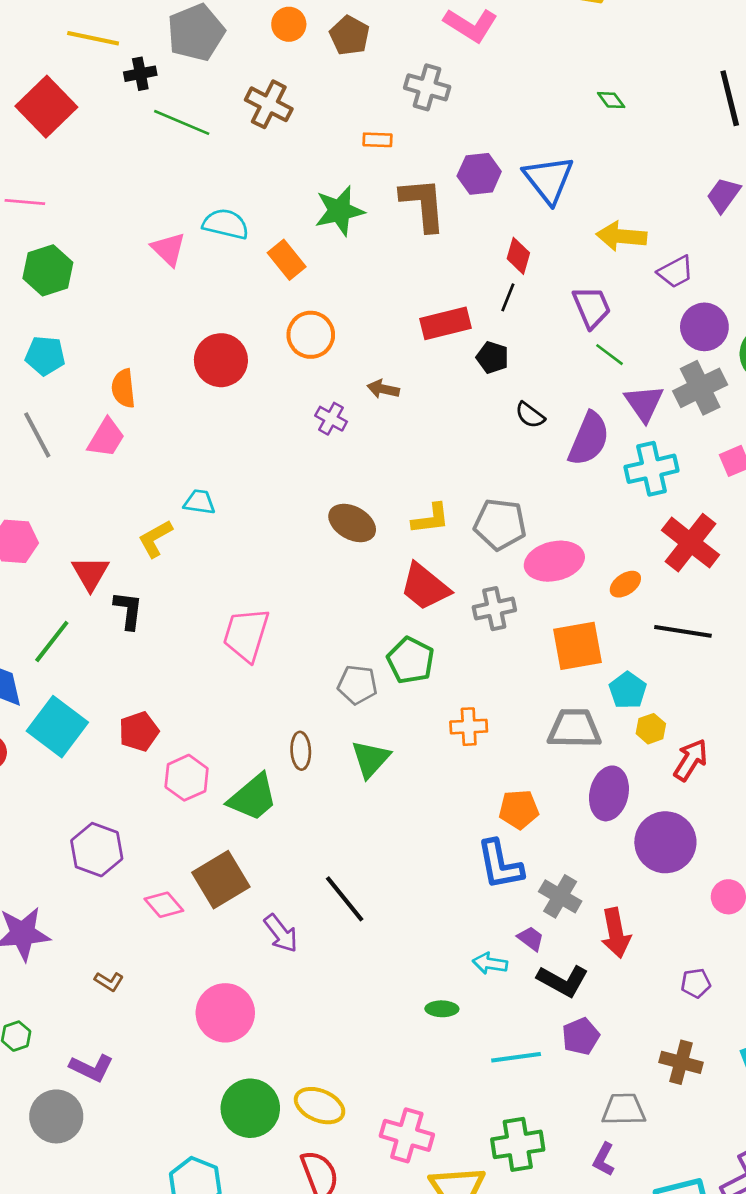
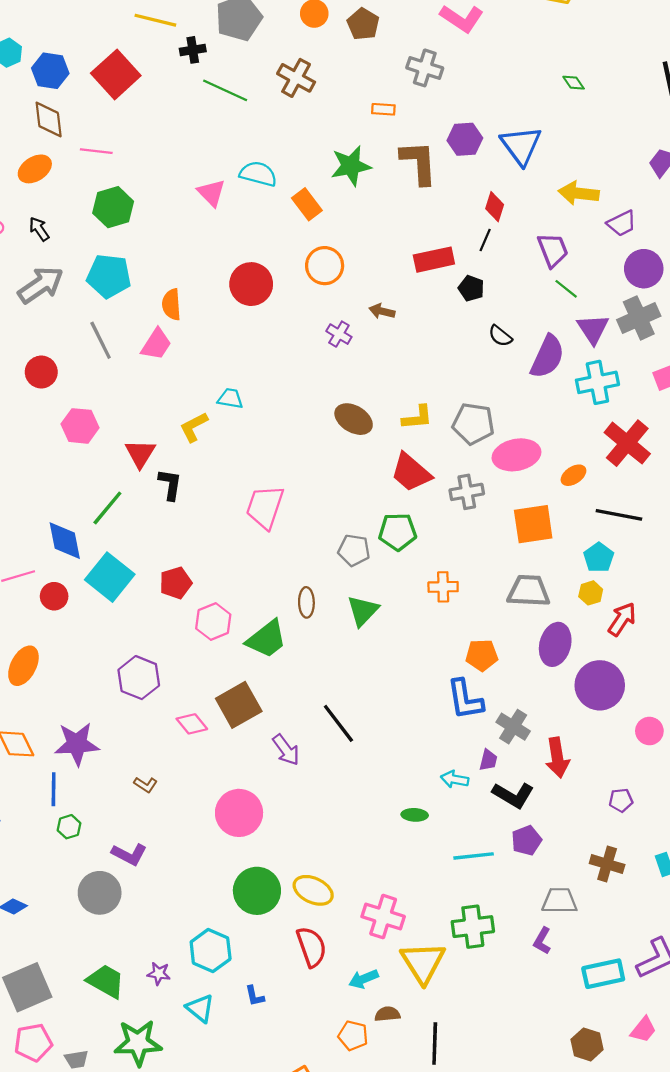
cyan pentagon: (45, 356) -> (109, 276), size x1.4
green pentagon: (411, 660) -> (398, 532), turned -30
cyan pentagon: (628, 690) -> (599, 558), moved
purple trapezoid: (531, 938) -> (488, 760), turned 65

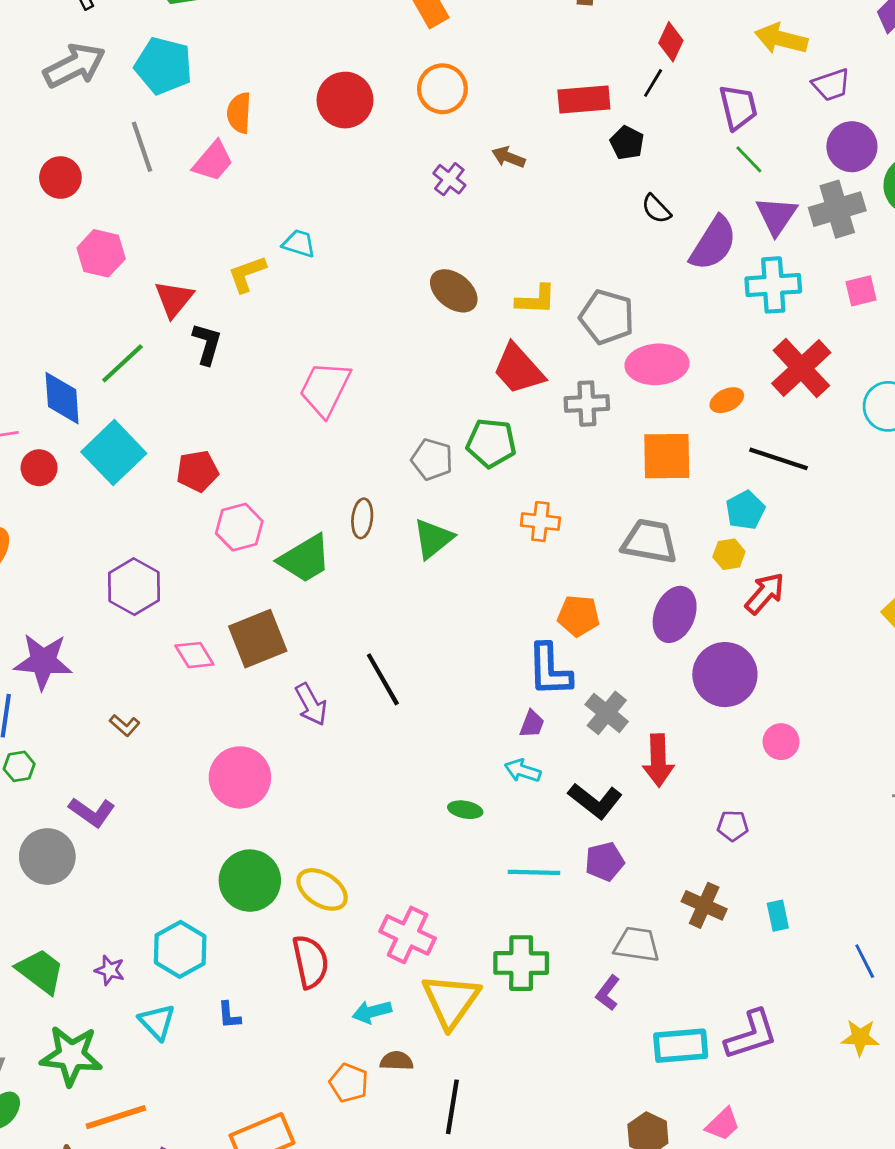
purple trapezoid: (488, 760) -> (532, 724), moved

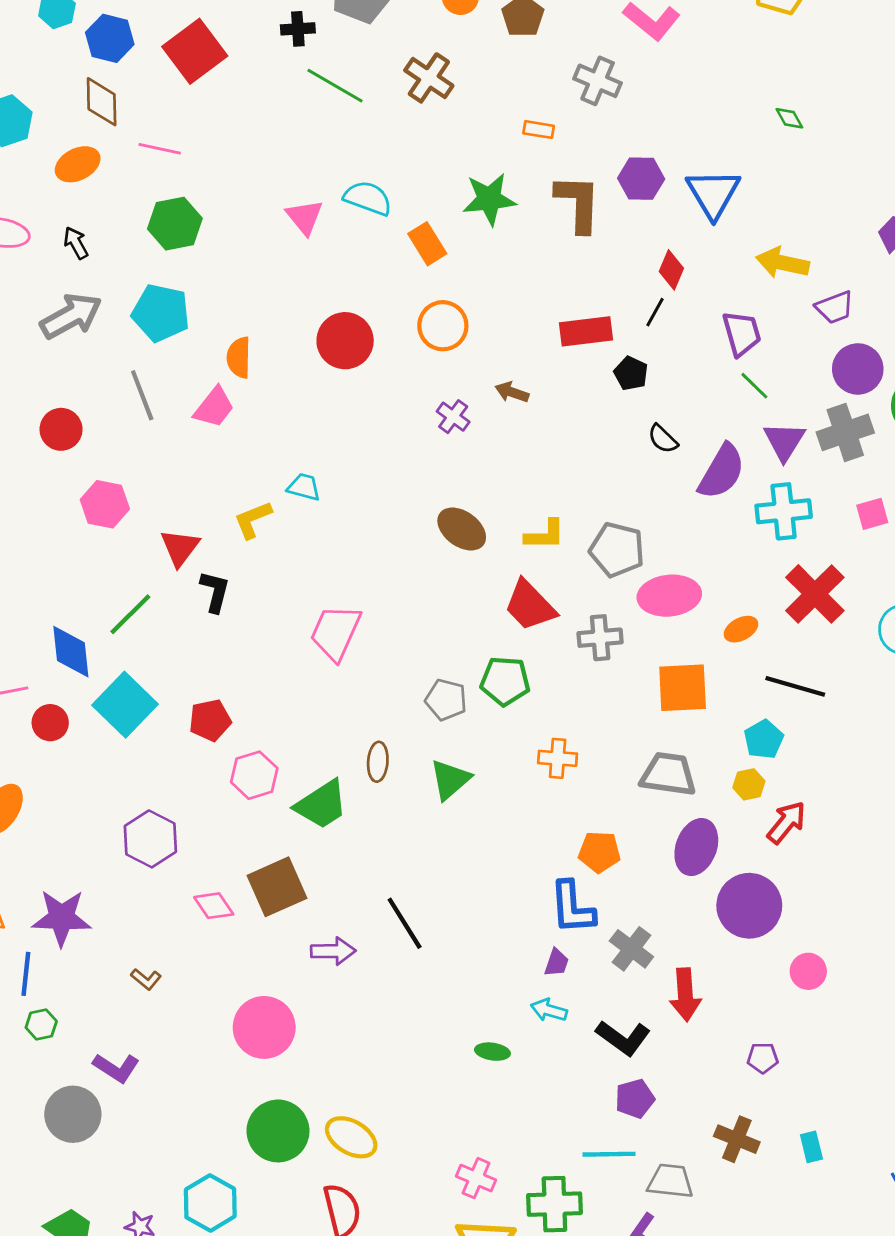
purple arrow: (311, 704) -> (333, 951), turned -60
cyan line: (534, 872) -> (609, 1154), moved
pink cross: (408, 935) -> (476, 1178), moved, size x0.7

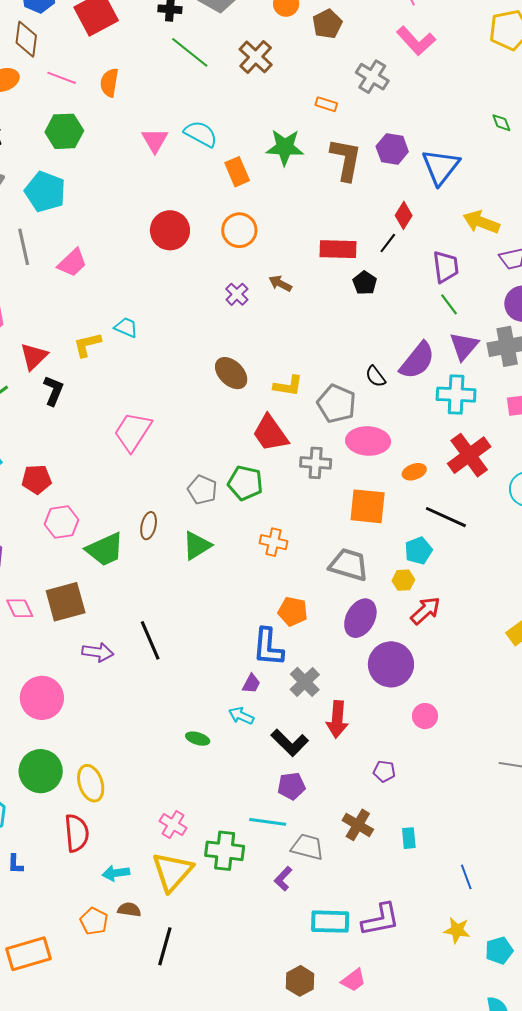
orange semicircle: (239, 357) -> (109, 83), moved
black semicircle: (663, 439) -> (375, 376), moved
yellow ellipse: (351, 1137) -> (91, 783), turned 33

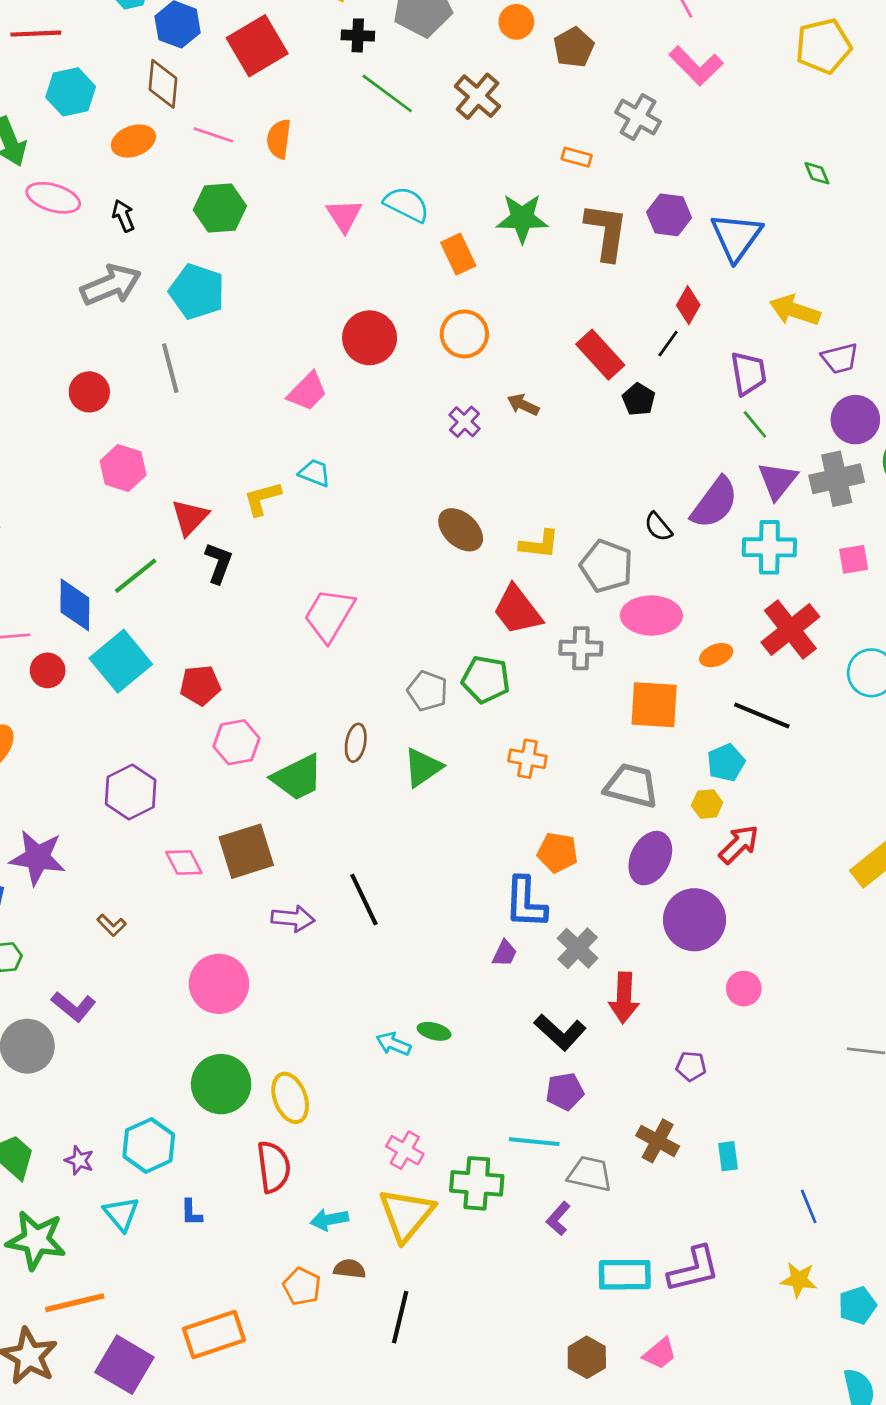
red rectangle: (338, 249) -> (600, 355), turned 48
pink trapezoid: (72, 263) -> (307, 392), moved
cyan arrow: (241, 716) -> (394, 1044), moved

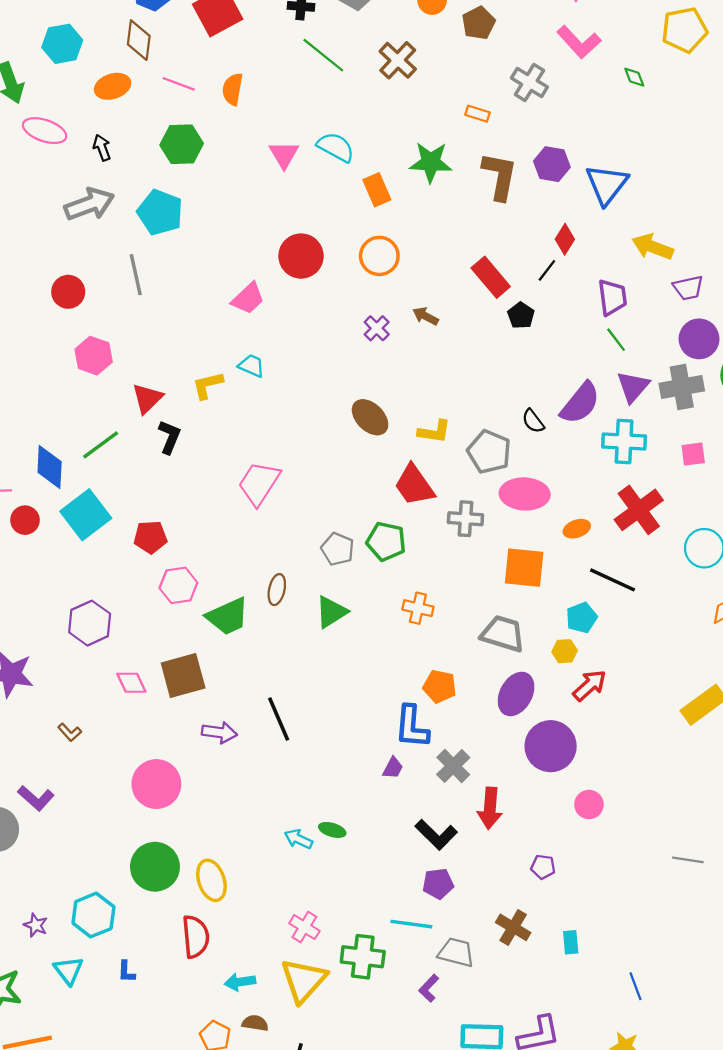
green diamond: (817, 173) -> (634, 77), moved

